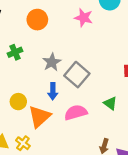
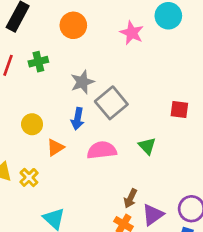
orange triangle: (39, 117) -> (55, 147), size x0.6

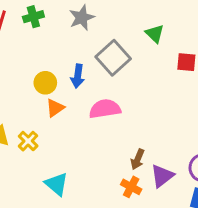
gray star: (82, 82) -> (82, 18), moved
yellow circle: (32, 124) -> (45, 83), moved
green triangle: (147, 146) -> (155, 34), moved

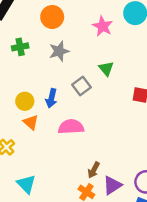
green triangle: (155, 34) -> (106, 69), moved
gray square: (113, 58) -> (82, 86), size x0.7
orange triangle: (55, 108) -> (31, 122), turned -49

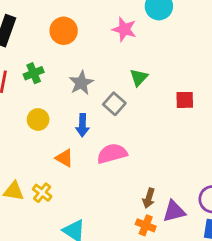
gray star: (59, 51) -> (81, 83), moved
green triangle: (106, 69) -> (139, 77), turned 35
yellow circle: (25, 101) -> (38, 119), moved
purple triangle: (112, 185) -> (174, 211), turned 30

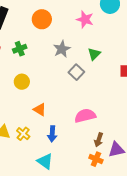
gray star: (81, 83) -> (62, 49), moved
blue arrow: (82, 125) -> (52, 134), moved
pink semicircle: (112, 154) -> (85, 116), moved

